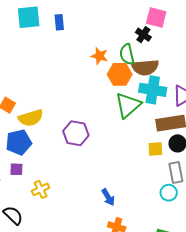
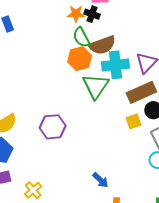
orange star: (99, 56) -> (76, 14), moved

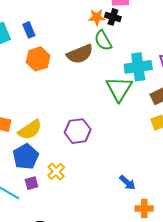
brown semicircle: (102, 45) -> (80, 54), moved
orange hexagon: (80, 59) -> (38, 59), moved
yellow cross: (33, 190) -> (56, 172), moved

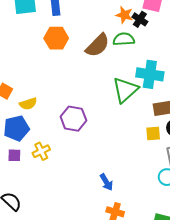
green semicircle: (103, 41) -> (124, 39), turned 100
brown semicircle: (80, 54) -> (98, 45), turned -40
yellow semicircle: (30, 130) -> (28, 104), size x0.7

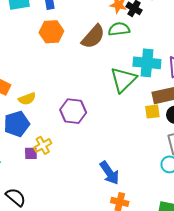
yellow square: (153, 134) -> (152, 112), moved
purple square: (14, 155) -> (31, 153), moved
blue arrow: (106, 182) -> (109, 173), size x1.4

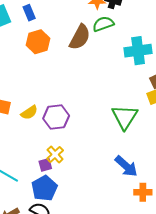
green triangle: (123, 80) -> (125, 117), moved
purple hexagon: (73, 111) -> (56, 117), moved
blue pentagon: (17, 124) -> (44, 188), moved

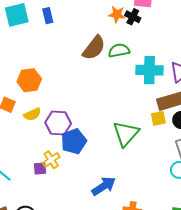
green semicircle: (103, 24) -> (119, 50), moved
orange hexagon: (38, 42) -> (29, 80), moved
blue arrow: (126, 166) -> (104, 186), moved, turned -85
blue pentagon: (44, 188) -> (74, 141), moved

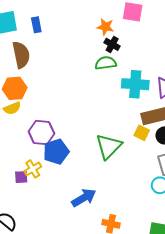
black cross: (133, 17) -> (112, 44), moved
brown semicircle: (94, 48) -> (21, 55), moved, turned -52
yellow semicircle: (32, 114) -> (12, 108), moved
yellow square: (158, 118) -> (142, 133), turned 35

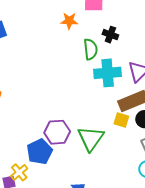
black cross: (112, 44) -> (110, 35), moved
green semicircle: (106, 63) -> (91, 49), moved, turned 100
purple hexagon: (41, 132) -> (57, 132), moved

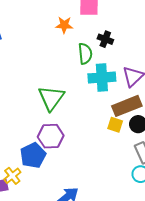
green triangle: (91, 138) -> (51, 98), moved

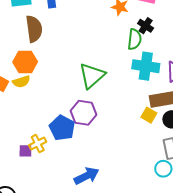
black cross: (105, 39) -> (146, 26), moved
blue pentagon: (33, 155) -> (62, 128), turned -30

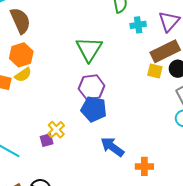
cyan cross: (146, 66) -> (138, 25), size x0.6
blue pentagon: (62, 128) -> (94, 109), moved
blue arrow: (87, 176) -> (112, 147), turned -100

